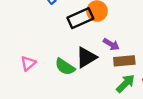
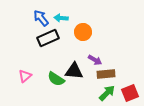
black rectangle: (80, 18) -> (48, 38), moved
black triangle: (86, 57) -> (74, 71), turned 36

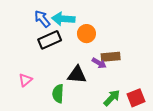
cyan arrow: (61, 18) -> (63, 19), size x1.5
brown rectangle: (106, 74) -> (111, 57), moved
green semicircle: (56, 79) -> (58, 94), moved, turned 60

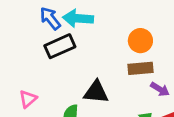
orange circle: (86, 34) -> (140, 41), moved
purple arrow: (99, 63) -> (160, 89), moved

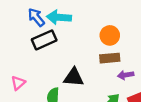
purple arrow: (160, 89) -> (126, 75), turned 140

